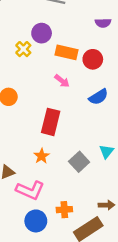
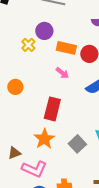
orange star: (42, 156) -> (44, 139), size x1.5

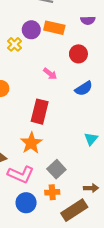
orange rectangle: (66, 48) -> (54, 28), moved
gray square: (77, 144) -> (56, 169), moved

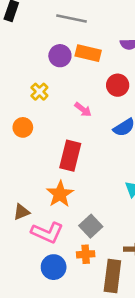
yellow cross: (14, 44) -> (39, 92), moved
brown rectangle: (74, 210) -> (112, 276), turned -50

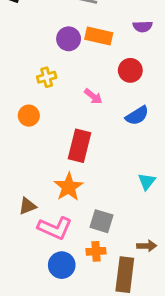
yellow cross: (39, 92) -> (47, 77), turned 30
gray square: (91, 226) -> (101, 221), turned -30

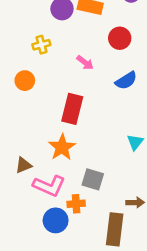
orange cross: (96, 251) -> (76, 204), moved

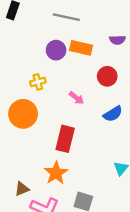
orange circle: (25, 81) -> (23, 114), size x1.6

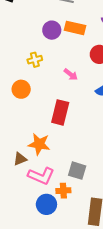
orange circle: (23, 114) -> (21, 89), size x0.7
orange star: (56, 173) -> (39, 144), moved, turned -30

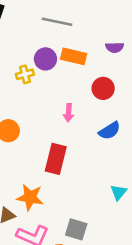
yellow cross: (35, 60) -> (25, 74), moved
pink arrow: (71, 74) -> (69, 113), turned 56

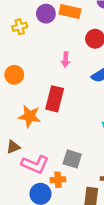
yellow cross: (25, 74) -> (20, 27), moved
orange star: (30, 197) -> (30, 116), moved

